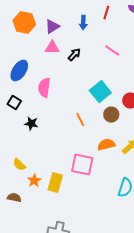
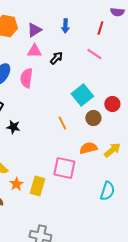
red line: (106, 13) -> (100, 28), moved
pink semicircle: (44, 88) -> (26, 78), moved

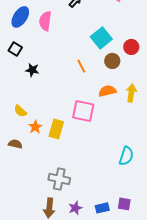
yellow arrow: (112, 150) -> (131, 93), turned -42
cyan semicircle: (107, 191) -> (126, 156), moved

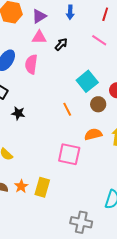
orange star: (35, 127) -> (21, 186), moved
yellow rectangle: (56, 129) -> (42, 187), moved
gray cross: (59, 179) -> (81, 222), moved

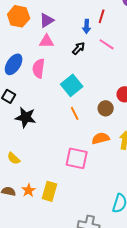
blue arrow: (70, 12) -> (87, 26), moved
red line: (105, 14) -> (102, 16), moved
black arrow: (61, 44) -> (79, 48), moved
cyan square: (87, 81) -> (72, 85), moved
black star: (18, 113) -> (26, 117), size x1.5

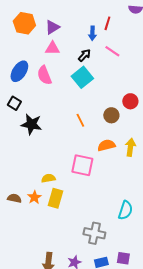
pink semicircle: (39, 68) -> (44, 75), turned -30
cyan square: (72, 85) -> (82, 77), moved
yellow semicircle: (14, 158) -> (48, 178), moved, turned 128

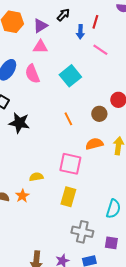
black arrow: (84, 55) -> (63, 15), moved
yellow rectangle: (55, 198) -> (68, 197), moved
purple square: (123, 258) -> (111, 243), moved

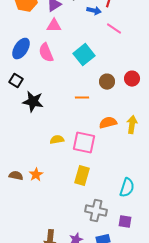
blue arrow: (80, 32) -> (94, 11), turned -80
brown circle: (99, 114) -> (107, 82), moved
orange line: (68, 119) -> (82, 98), turned -64
yellow semicircle: (36, 177) -> (57, 140), moved

